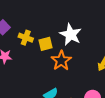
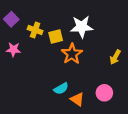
white star: (71, 34) -> (82, 27), turned -30

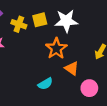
yellow square: (56, 37) -> (40, 20), moved
orange triangle: (77, 99) -> (72, 68), moved

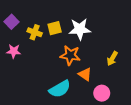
orange star: (56, 48) -> (70, 55), turned -30
cyan semicircle: (45, 84) -> (60, 89), size x1.5

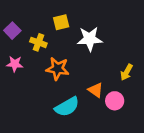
yellow square: (55, 28) -> (61, 22), moved
orange star: (70, 55) -> (58, 69), moved
pink circle: (102, 93) -> (115, 101), moved

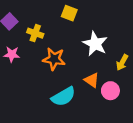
yellow square: (61, 22) -> (69, 13), moved, turned 35
white star: (90, 39) -> (95, 44), moved, turned 30

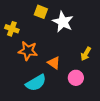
white star: (95, 44) -> (63, 22), moved
orange triangle: (92, 80) -> (54, 63), moved

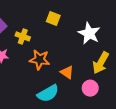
white star: (63, 22) -> (89, 33), moved
yellow arrow: (86, 54) -> (101, 63), size x1.5

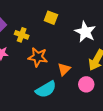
orange triangle: (67, 72) -> (64, 69), turned 40

